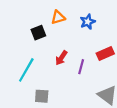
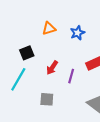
black square: (38, 33) -> (27, 53), moved
gray square: (42, 96) -> (47, 99), moved

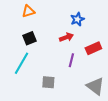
orange triangle: (49, 29) -> (28, 11), moved
red arrow: (52, 68) -> (66, 37), moved, turned -144

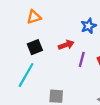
red arrow: (66, 37) -> (66, 45), moved
purple line: (71, 60) -> (82, 59), moved

